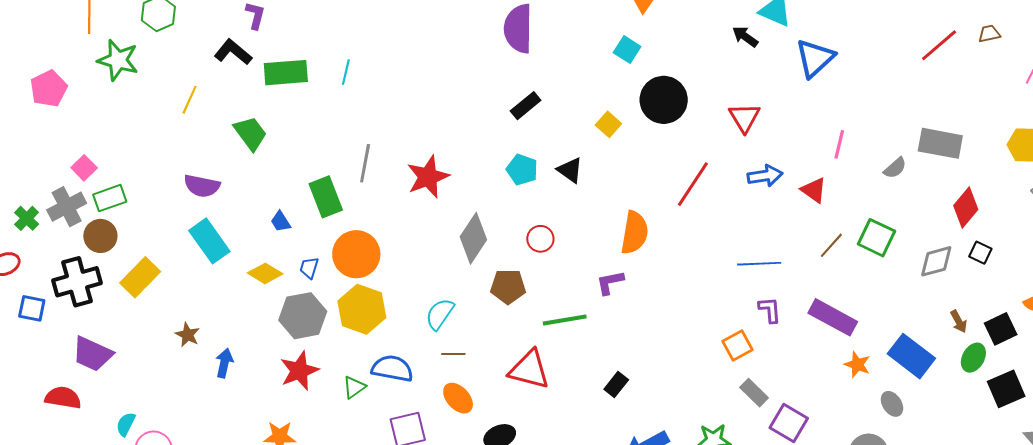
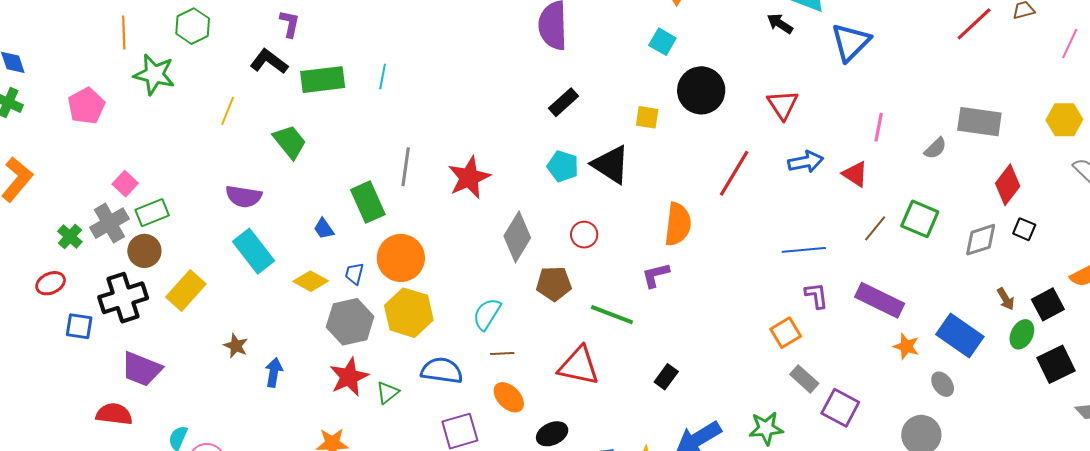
yellow square: (608, 124) -> (647, 117), turned -30
black triangle: (570, 170) -> (611, 165), size x1.5
green line: (565, 320) -> (612, 315), turned 33
green triangle: (354, 387) -> (388, 393), moved

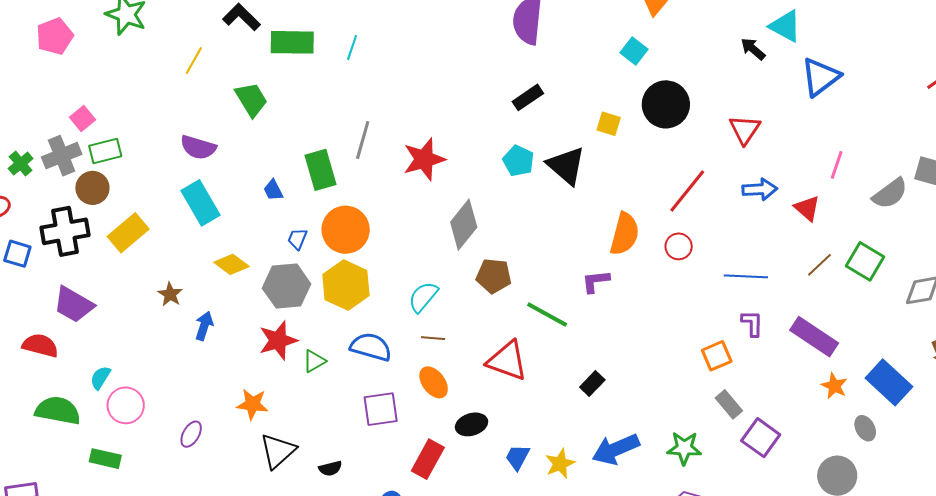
gray semicircle: (935, 148) -> (890, 194), size x1.5
red circle: (584, 235) -> (679, 246), moved
yellow diamond: (311, 281) -> (231, 264), moved

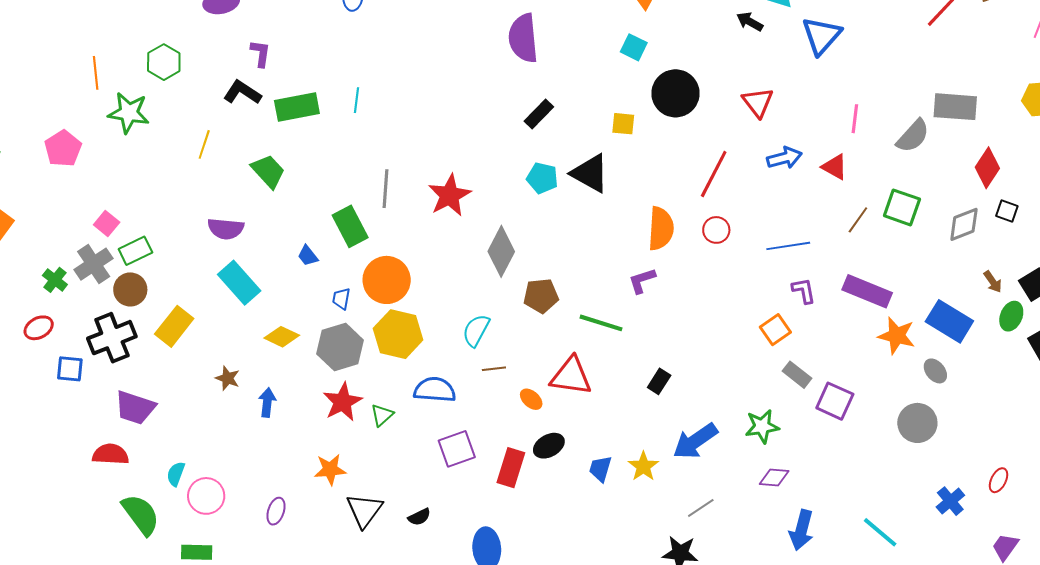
orange ellipse: (434, 382) -> (531, 399), moved, size x0.7
orange star: (834, 386) -> (897, 336), size x1.4
green semicircle: (58, 411) -> (141, 515), turned 54
red rectangle: (428, 459) -> (511, 468), moved

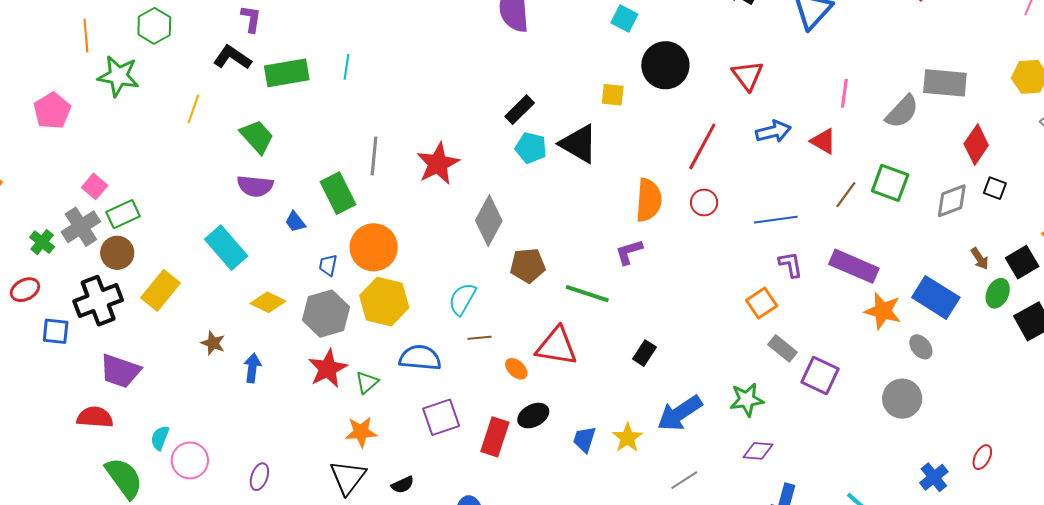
black rectangle: (539, 114) -> (520, 110), moved
purple semicircle: (226, 229) -> (255, 186), moved
orange star: (330, 470) -> (361, 432), moved

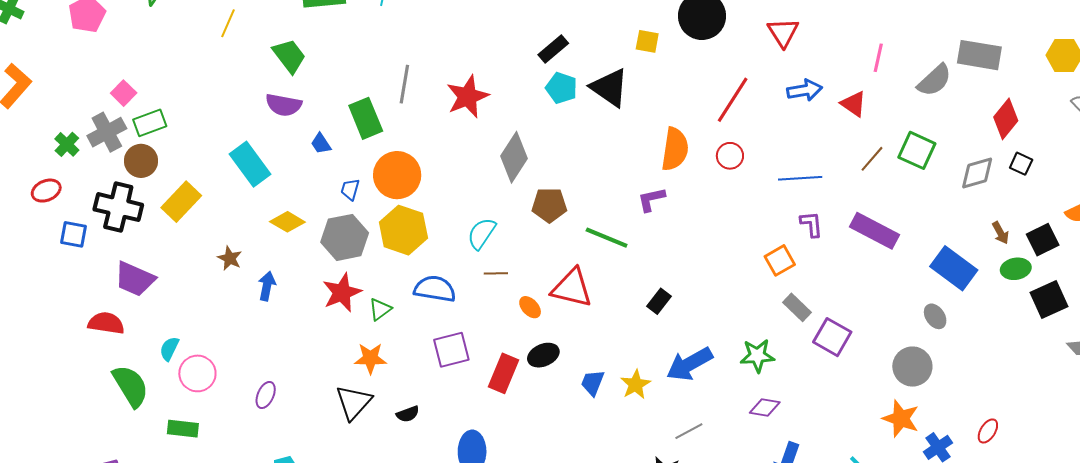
green ellipse: (998, 293) -> (1016, 269), turned 52
black cross: (98, 301) -> (118, 207), turned 30
orange star: (883, 311) -> (901, 419), moved

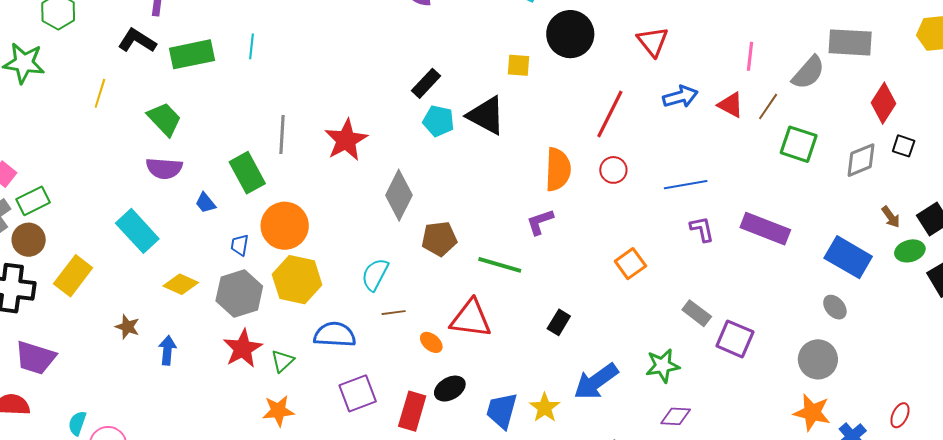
brown line: (872, 159) -> (768, 107), moved
orange square: (780, 260) -> (630, 264), moved
blue trapezoid: (593, 383) -> (502, 411), size x1.4

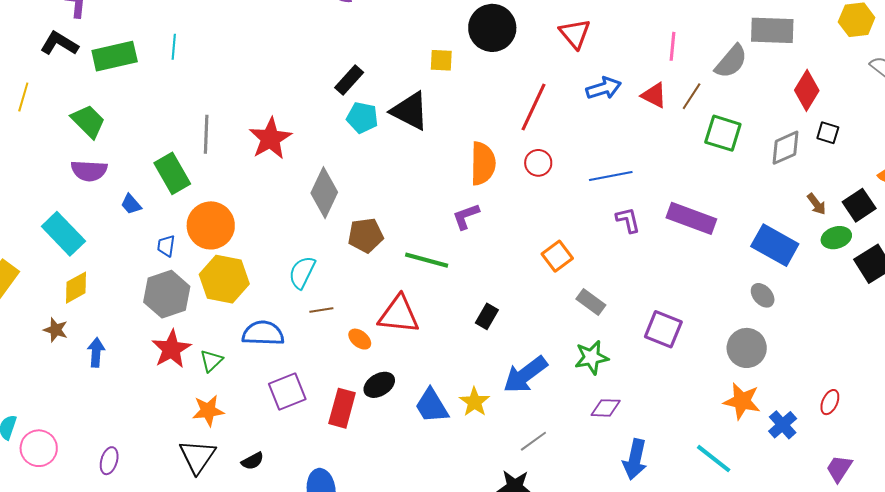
yellow diamond: (181, 284) -> (76, 288), moved, turned -52
gray rectangle: (697, 313) -> (591, 302), moved
blue trapezoid: (502, 411) -> (432, 406), turned -45

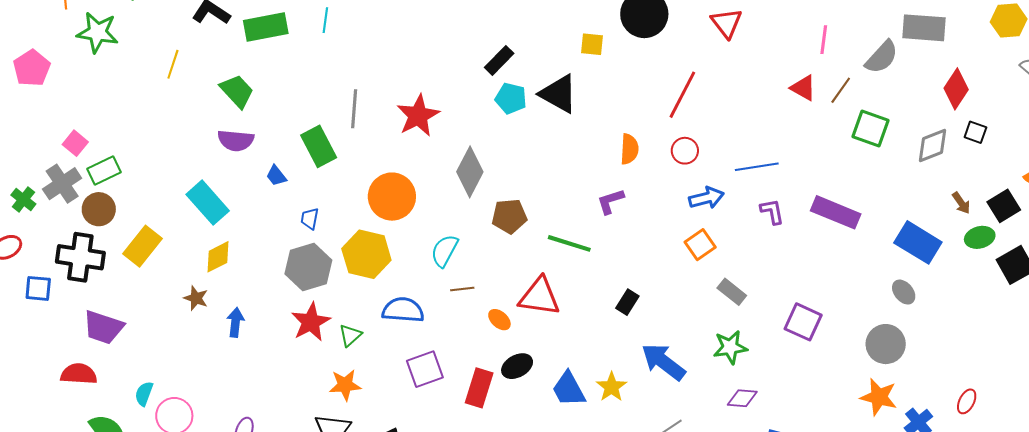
blue arrow: (604, 88) -> (707, 198), moved
orange semicircle: (483, 163) -> (629, 149), size x0.7
orange circle: (211, 225) -> (392, 197), moved
blue arrow: (525, 375) -> (663, 362), turned 72

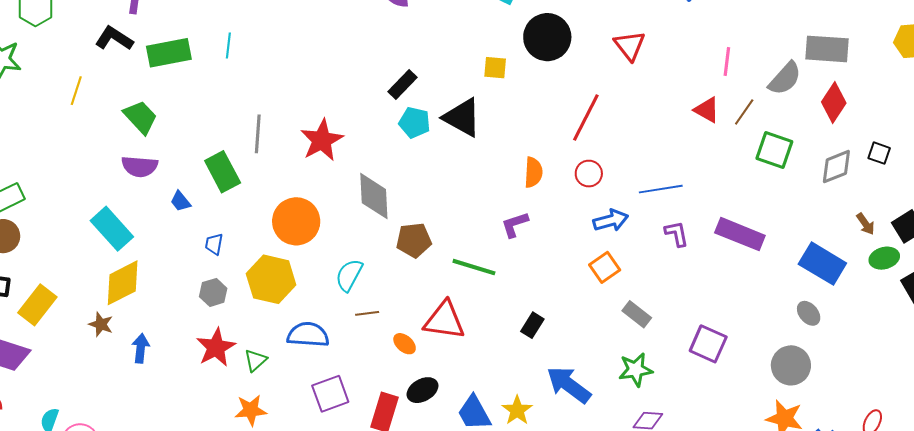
red diamond: (956, 89) -> (834, 103), moved
gray diamond: (470, 172) -> (374, 196), turned -30
yellow rectangle: (143, 246) -> (37, 305), moved
yellow diamond: (218, 257) -> (123, 283), size x1.4
gray hexagon: (308, 267) -> (213, 292), size x0.6

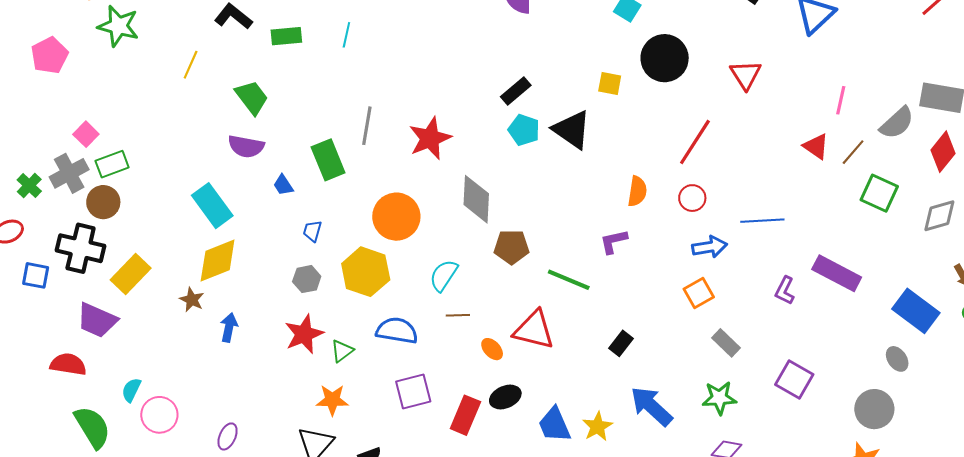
green rectangle: (169, 53) -> (286, 36), size x0.7
purple L-shape: (677, 234) -> (785, 291), moved, turned -148

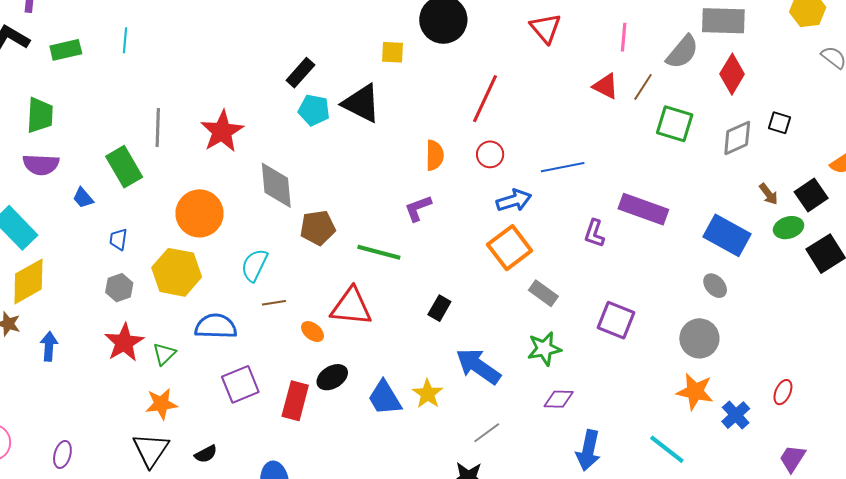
red triangle: (746, 75) -> (546, 28), moved
green trapezoid: (252, 97) -> (40, 115), turned 48
orange square: (699, 293) -> (510, 248), size x1.4

